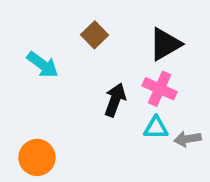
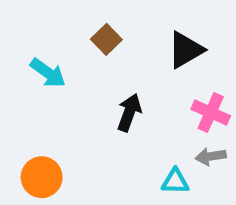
pink cross: (160, 89) -> (211, 112), moved
cyan triangle: (156, 128) -> (175, 181), moved

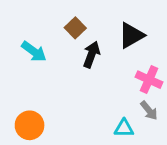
black arrow: (129, 112) -> (91, 54), moved
gray arrow: (211, 156) -> (149, 111), turned -120

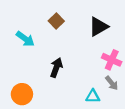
black arrow: (91, 54) -> (56, 68), moved

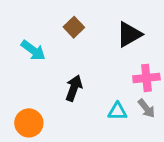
pink cross: (112, 60) -> (146, 78), turned -30
cyan triangle: (93, 96) -> (117, 111), moved

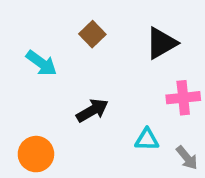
black arrow: (74, 88) -> (92, 110), turned 40
gray arrow: (146, 108) -> (187, 158), moved

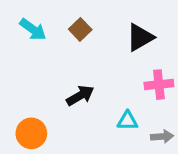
cyan arrow: (41, 63) -> (33, 29), moved
gray arrow: (187, 158) -> (162, 137), turned -55

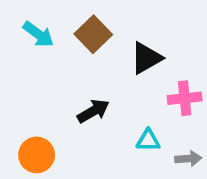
brown square: (80, 29) -> (93, 34), size x1.4
black triangle: (140, 37) -> (146, 58), moved

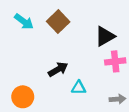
black triangle: (146, 58) -> (105, 36), moved
cyan triangle: (148, 140) -> (79, 88), moved

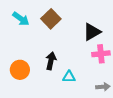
black arrow: (58, 69) -> (51, 61), turned -48
orange circle: (23, 97) -> (20, 70), moved

